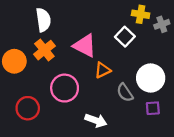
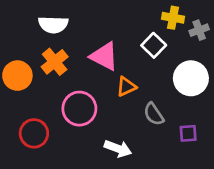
white semicircle: (43, 20) -> (53, 25), turned 100
white circle: (151, 78) -> (191, 78), moved

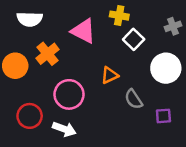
yellow cross: (173, 18) -> (119, 16), moved
white semicircle: (53, 25) -> (30, 19), moved
pink triangle: (104, 56) -> (83, 31), moved
white arrow: (118, 149) -> (64, 129), moved

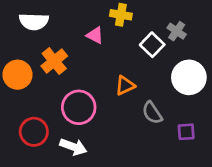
yellow cross: (119, 16) -> (121, 15), moved
gray cross: (173, 26) -> (177, 31), moved, turned -35
pink triangle: (83, 31) -> (95, 35), size x0.6

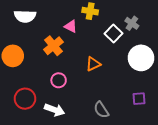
orange cross: (54, 61) -> (53, 46), moved
pink circle: (79, 107) -> (59, 80), size x0.6
gray semicircle: (152, 113) -> (101, 110), moved

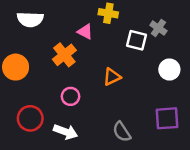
white square: (114, 33) -> (136, 40), turned -30
white circle: (141, 58) -> (169, 70), size x0.7
purple square: (139, 99) -> (167, 118), size x1.5

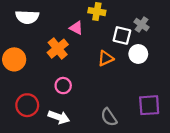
white circle: (169, 70) -> (138, 54), moved
orange triangle: (112, 77) -> (106, 58), moved

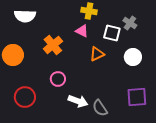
pink triangle: (76, 28) -> (82, 31), moved
white circle: (138, 54) -> (133, 57), moved
white arrow: (59, 117) -> (78, 101), moved

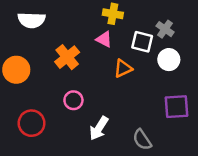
white circle: (133, 57) -> (169, 60), moved
purple square: (137, 97) -> (176, 107), moved
white arrow: (78, 101) -> (99, 128), turned 102
gray semicircle: (100, 108) -> (142, 140), moved

